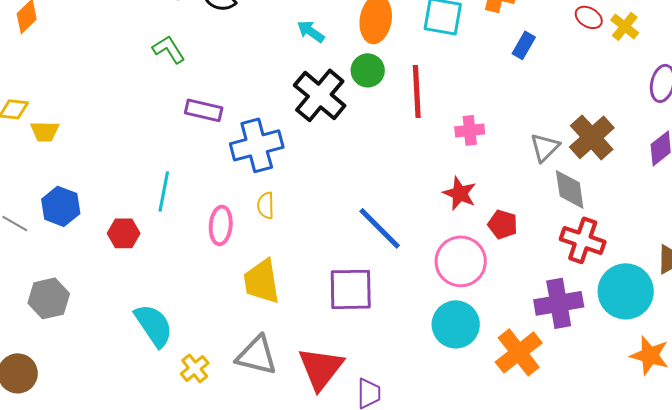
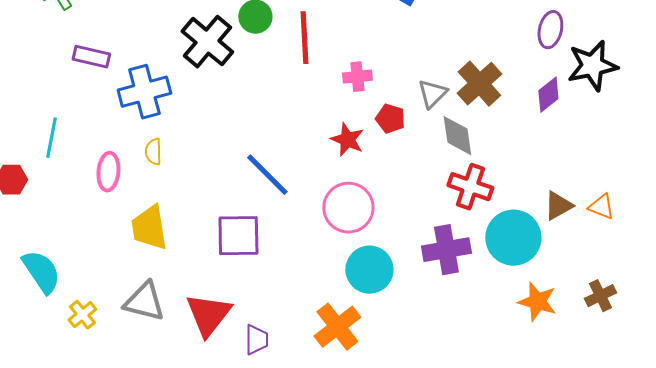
red pentagon: (503, 224) -> (390, 119), moved
cyan circle: (456, 324) -> (369, 270), moved
orange cross: (519, 352) -> (337, 327), moved

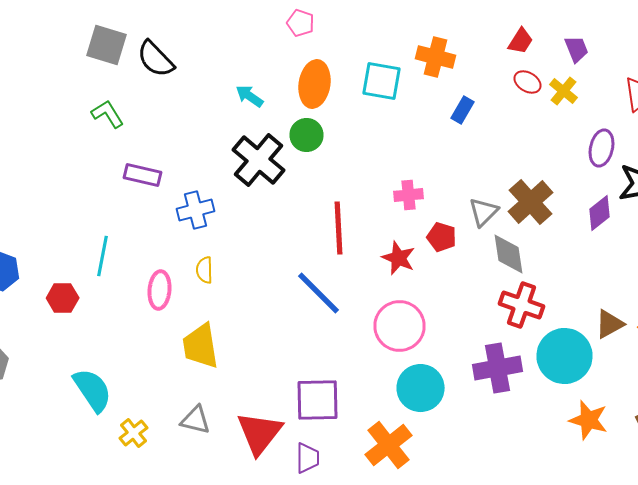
red line: (304, 38) -> (338, 228), moved
blue cross: (144, 92) -> (196, 210), size x0.7
purple square: (238, 236) -> (318, 400), moved
gray triangle: (144, 302) -> (196, 420), size x0.7

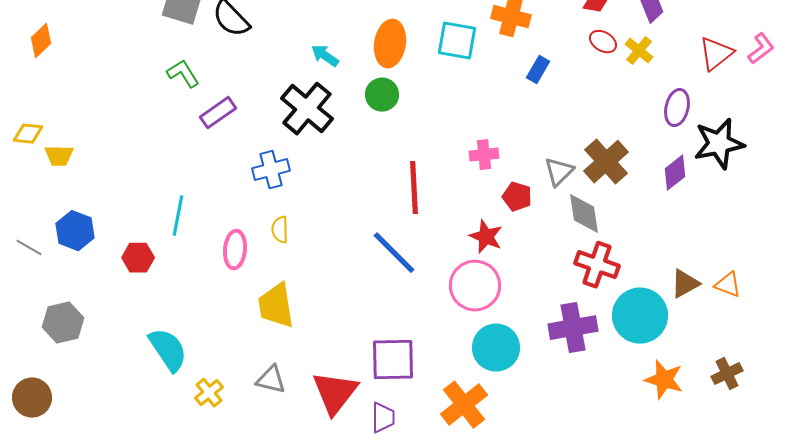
black cross: (258, 160) -> (307, 109), moved
purple rectangle: (142, 175) -> (218, 113), moved, turned -48
red star: (398, 258) -> (486, 237), moved

